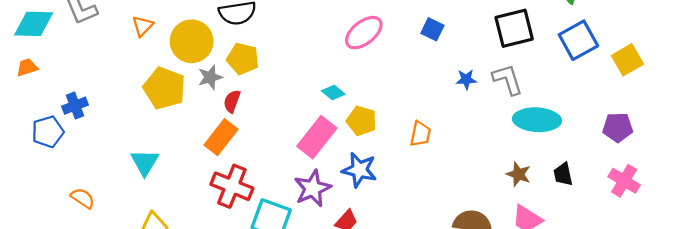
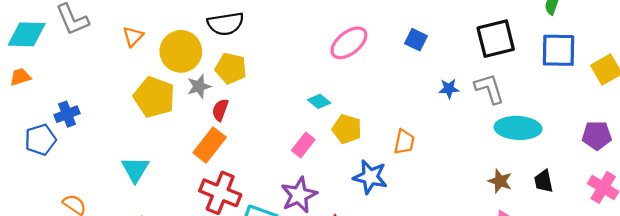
blue square: (578, 40) -> (558, 50), turned 30
pink rectangle: (317, 137) -> (303, 145), size x0.6
blue star: (359, 170) -> (370, 177), moved

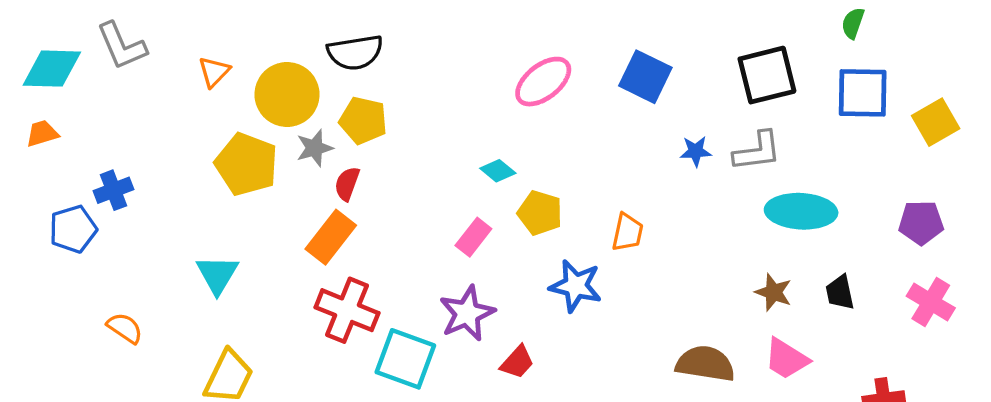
blue square: (416, 40) -> (645, 77), size x1.5
gray L-shape: (489, 89) -> (757, 151), turned 100

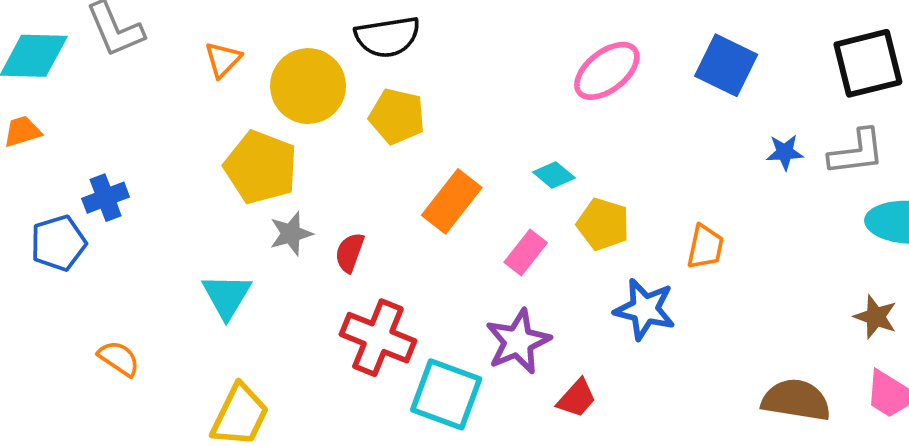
gray star: (315, 148) -> (291, 234), moved
red semicircle: (347, 184) -> (350, 252), moved
orange rectangle: (331, 237) -> (452, 201), moved

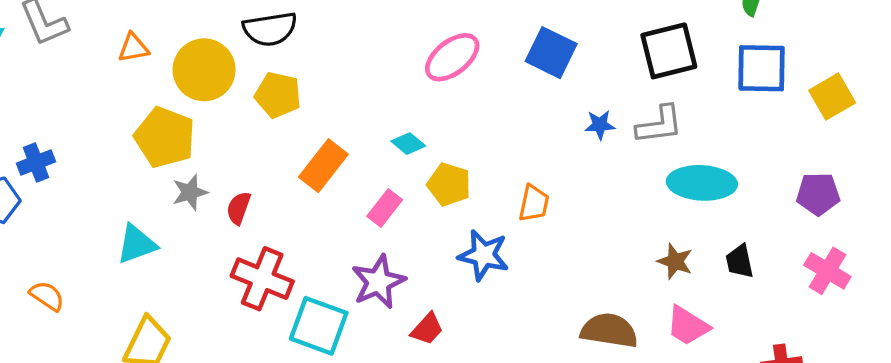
orange triangle: (223, 60) -> (133, 48), turned 36
cyan triangle: (227, 296) -> (137, 244), turned 39

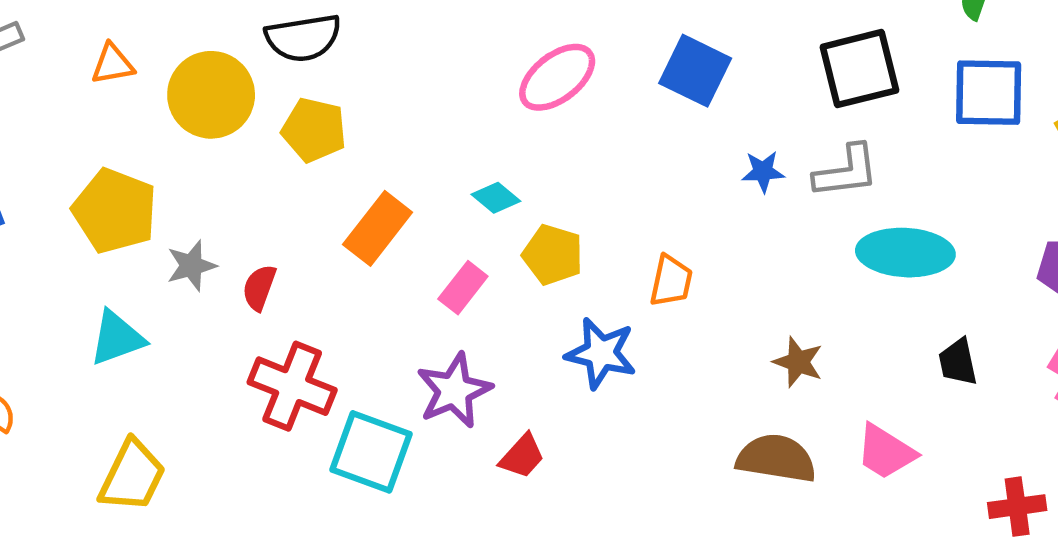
yellow pentagon: (165, 137) -> (115, 211), moved
brown star: (675, 261) -> (798, 362), moved

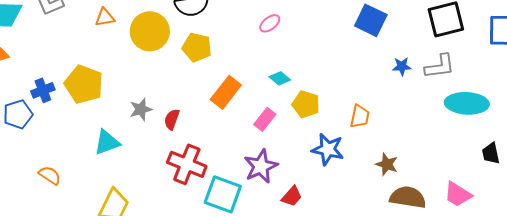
pink ellipse: (557, 77) -> (270, 23), moved, size x0.6
yellow pentagon: (115, 211) -> (84, 84), moved
brown star: (798, 362) -> (387, 164), moved

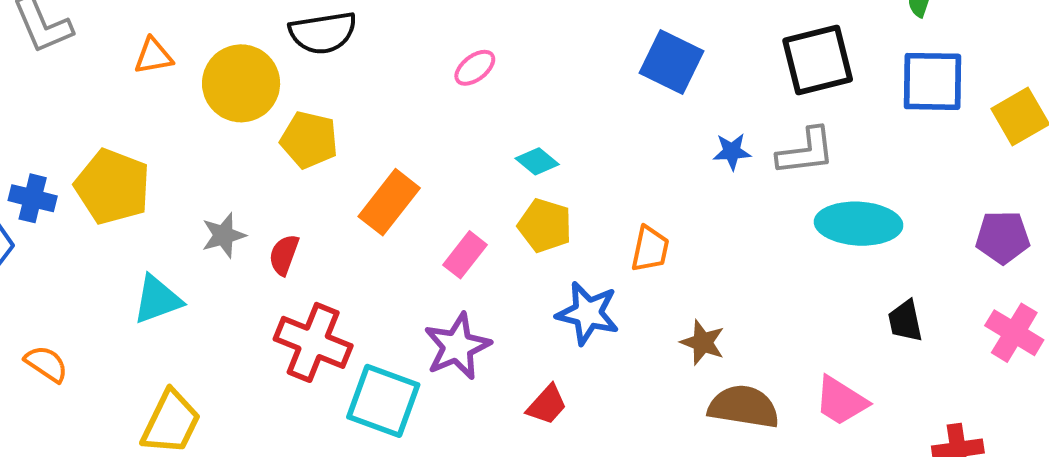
yellow pentagon: (197, 47) -> (309, 140), moved
cyan diamond: (280, 78) -> (537, 161), moved
blue cross: (43, 90) -> (33, 198), turned 35
red trapezoid: (292, 196) -> (547, 405), moved

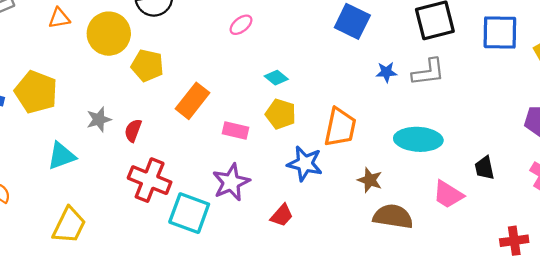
cyan ellipse: (859, 224) -> (418, 139), moved
orange trapezoid: (650, 249) -> (340, 127), size x1.5
pink rectangle: (465, 255) -> (235, 131), turned 65
pink trapezoid: (841, 401) -> (448, 194), moved

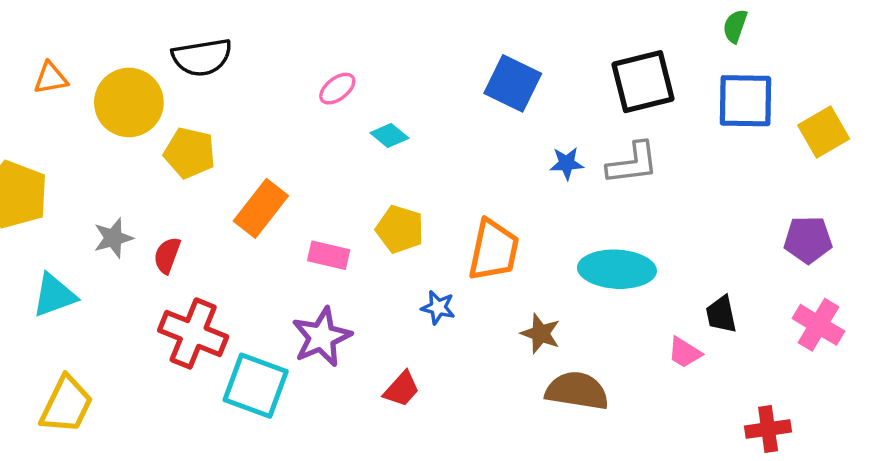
cyan diamond: (276, 78) -> (389, 135), moved
blue star: (305, 164) -> (438, 307), size x0.6
pink trapezoid: (448, 194) -> (685, 353), moved, size x0.7

